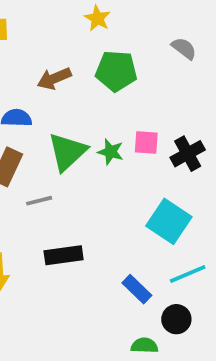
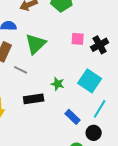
green star: (111, 152) -> (58, 84), moved
gray line: (39, 201) -> (21, 70), turned 40
cyan line: (188, 274) -> (100, 109), turned -36

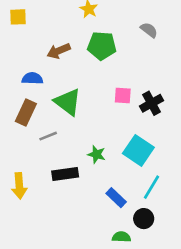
green triangle: (36, 44) -> (68, 102), turned -40
gray line: (21, 70) -> (48, 136), turned -48

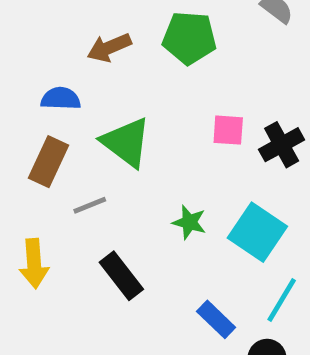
green star: (97, 154) -> (189, 222), moved
black rectangle: (65, 174) -> (121, 276), turned 60
yellow arrow: (19, 186) -> (34, 264), moved

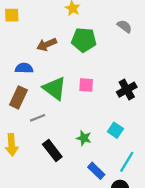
pink square: (228, 130) -> (86, 85), moved
green star: (189, 222) -> (84, 138), moved
cyan square: (257, 232) -> (115, 130), size x0.6

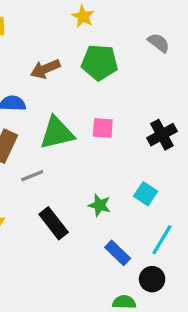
green triangle: (55, 88) -> (57, 133), turned -50

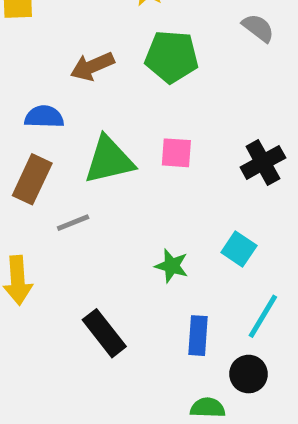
black rectangle: (54, 223) -> (104, 333), moved
blue rectangle: (118, 253) -> (198, 336), turned 50

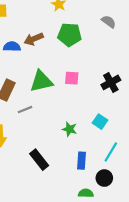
blue semicircle: (44, 117) -> (12, 47), moved

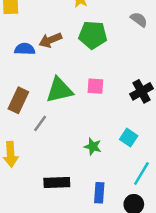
gray line: (25, 110) -> (40, 123), turned -32
black rectangle: (39, 160) -> (57, 182), turned -54
blue rectangle: (82, 161) -> (99, 193), moved

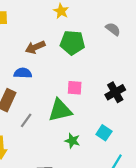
blue semicircle: (25, 49) -> (23, 73), moved
green triangle: (59, 90) -> (60, 110), moved

